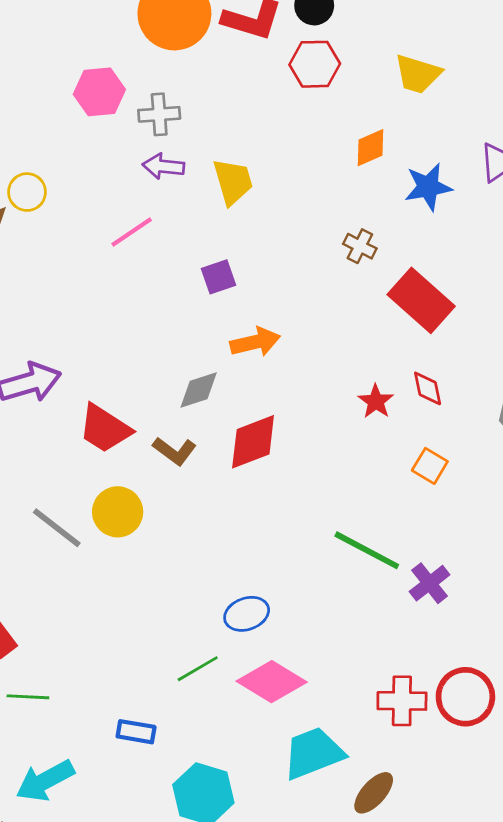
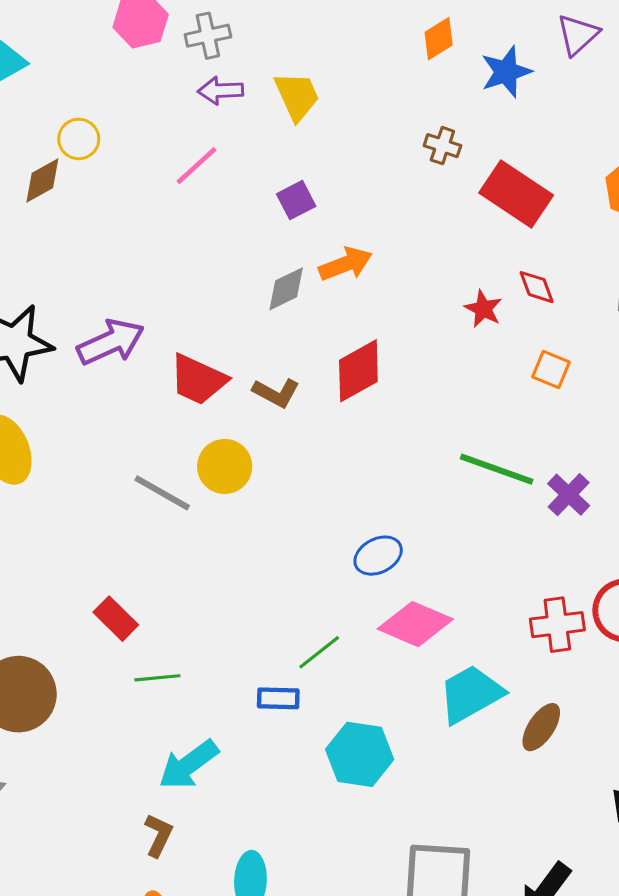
gray diamond: (199, 390) -> (286, 289), moved
green line: (198, 669) -> (319, 652), moved

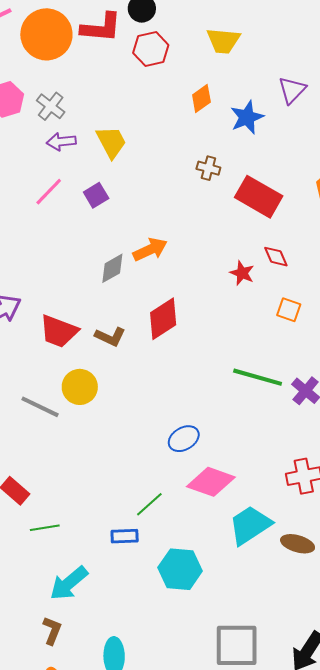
gray cross: (208, 36) -> (51, 106), turned -36
purple square: (296, 200) -> (96, 195), moved
brown ellipse: (541, 727) -> (298, 544), turned 76

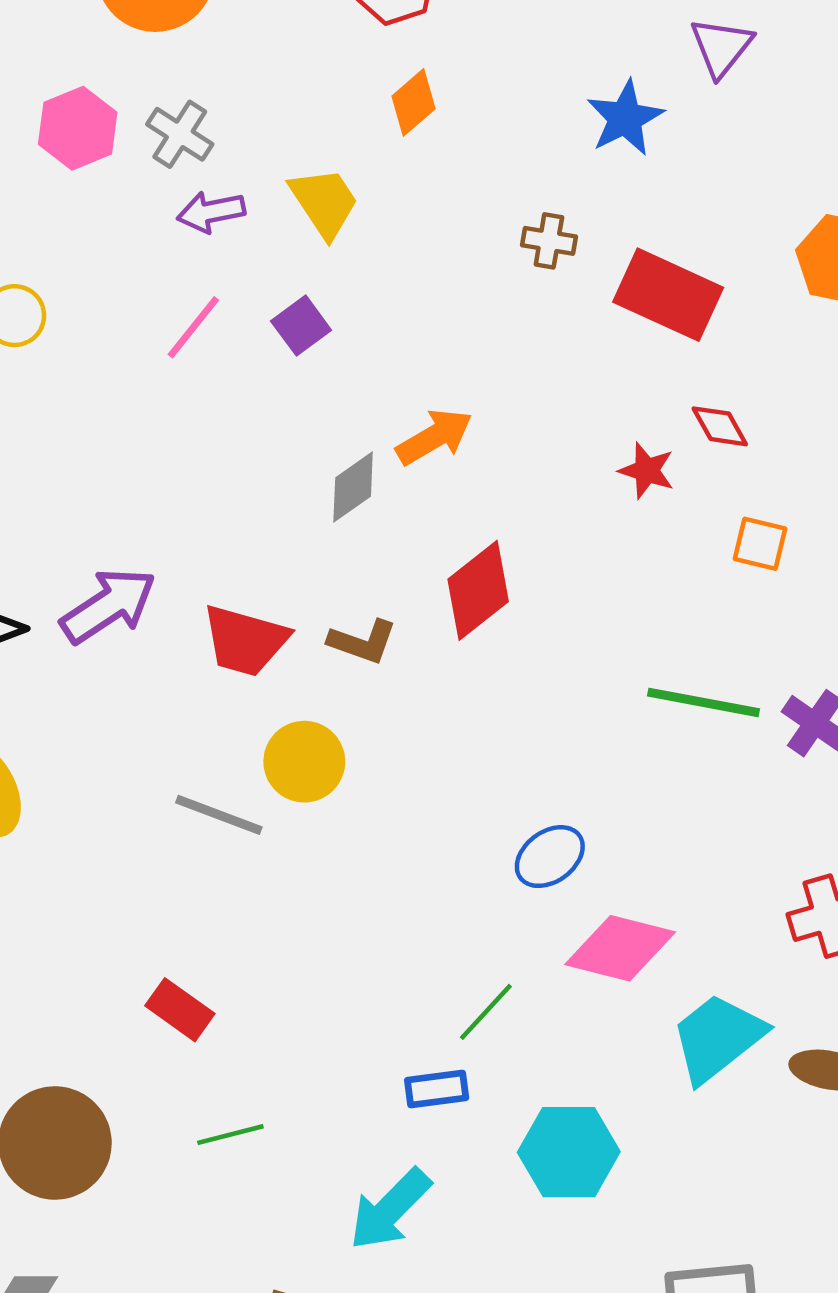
orange diamond: (201, 98) -> (413, 102), moved
green line: (45, 528) -> (230, 1135), moved
cyan arrow: (69, 583) -> (390, 1209), moved

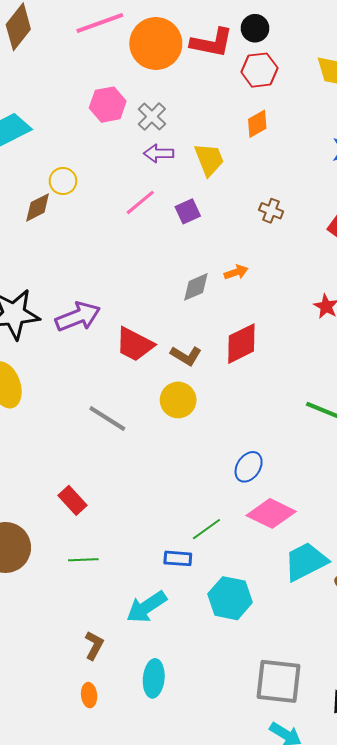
brown cross: (549, 241) -> (271, 211), moved
orange arrow: (434, 437) -> (236, 272), size x0.7
yellow circle: (304, 762) -> (178, 400), moved
blue ellipse: (550, 857) -> (249, 467), turned -32

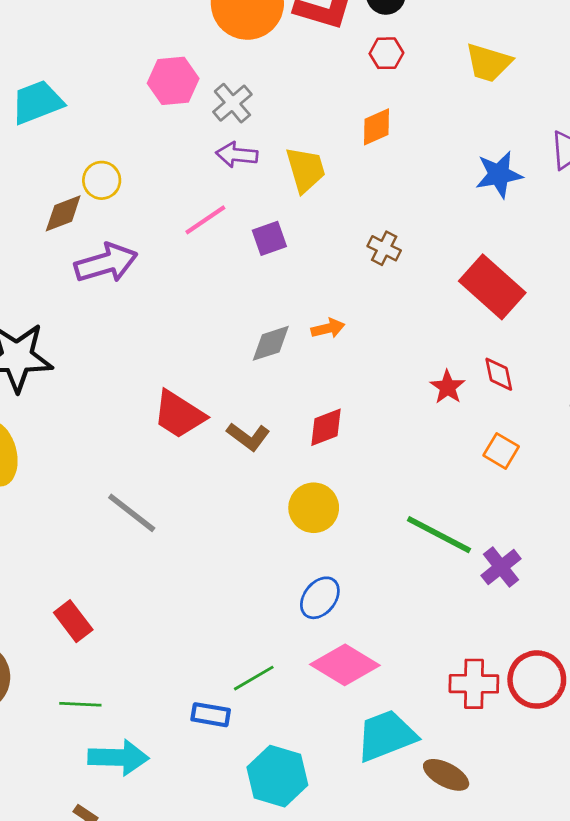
red hexagon: (259, 70) -> (386, 53), size x0.7
purple arrow: (78, 317) -> (106, 263), moved
red diamond: (241, 344) -> (326, 427), size x0.7
yellow circle: (178, 400) -> (314, 508), moved
cyan arrow: (146, 607) -> (118, 757), moved, turned -150

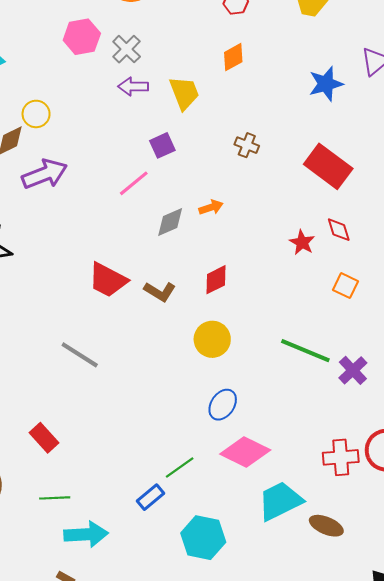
pink line: (205, 220) -> (134, 183), moved
blue rectangle: (211, 715) -> (150, 497), turned -44

